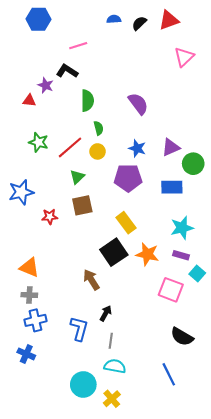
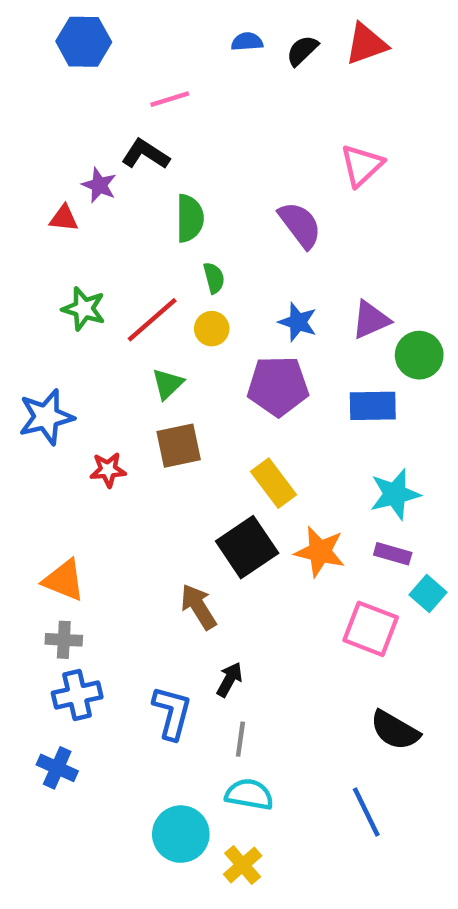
pink triangle: (184, 57) -> (362, 165), moved

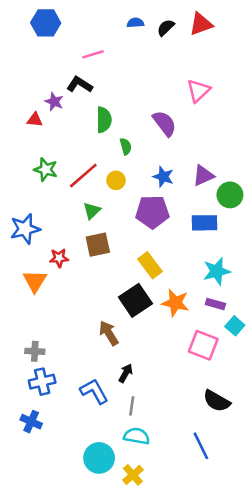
green semicircle: (214, 278) -> (126, 146), moved
orange triangle: (64, 580) -> (35, 281), moved, turned 40
blue L-shape: (172, 713) -> (94, 391), turned -44

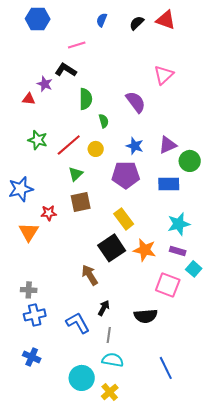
blue semicircle: (135, 23) -> (102, 20), moved, turned -64
red triangle: (201, 24) -> (166, 20), turned 40
black semicircle: (217, 401) -> (146, 316), moved, turned -35
blue cross: (31, 422) -> (32, 357), moved

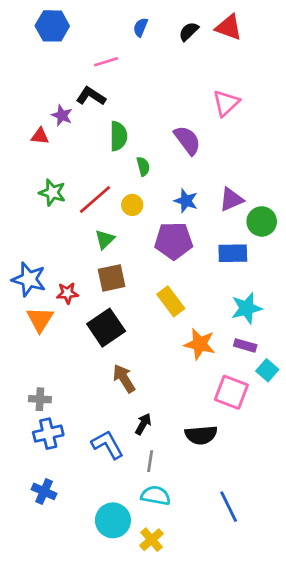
blue star: (21, 189) -> (29, 279), moved, turned 30
black square: (112, 248) -> (106, 328), moved

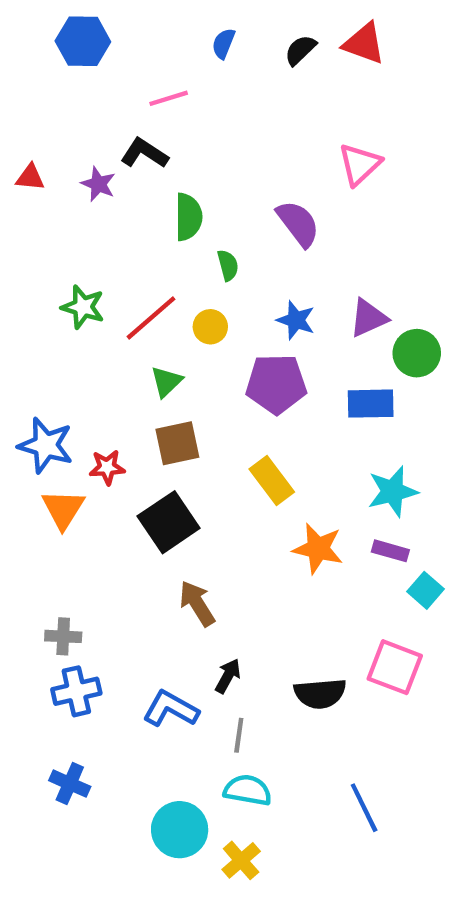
red triangle: (40, 136) -> (30, 177), moved
pink square: (231, 392) -> (395, 667), moved
blue L-shape: (107, 445) -> (171, 709), turned -32

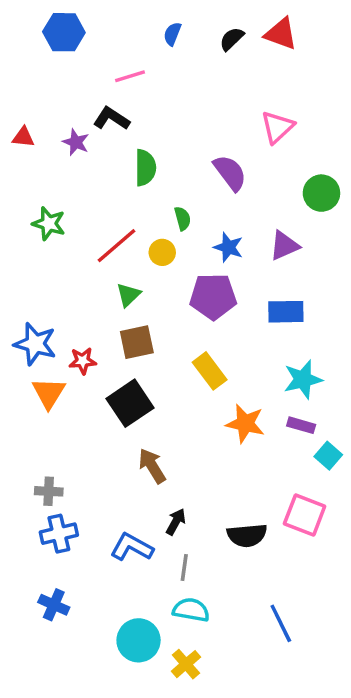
green semicircle: (228, 265) -> (183, 218), moved
green star: (83, 307) -> (49, 224), moved
green circle: (417, 353) -> (321, 193), moved

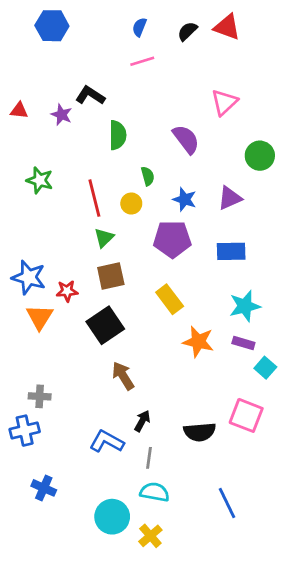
pink line: (130, 76) -> (142, 61), moved
red line: (116, 246) -> (94, 198), turned -63
blue cross: (59, 534) -> (25, 431), moved

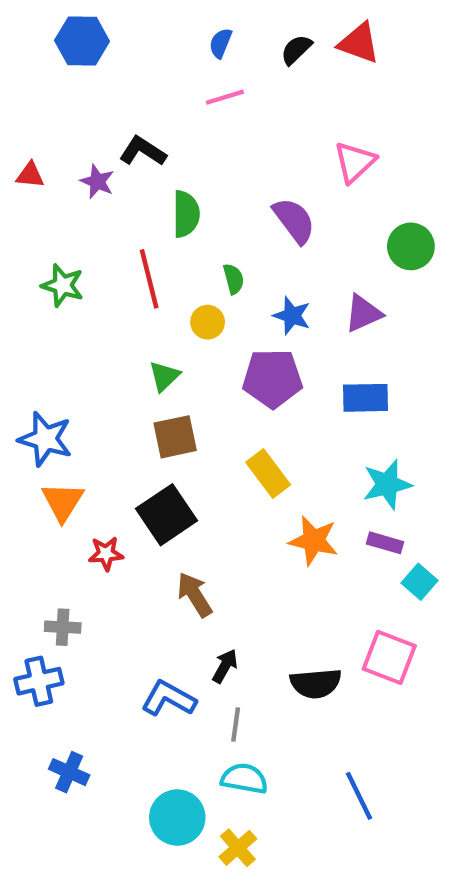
red line: (94, 198) -> (149, 279), moved
red star: (67, 291) -> (106, 554), moved

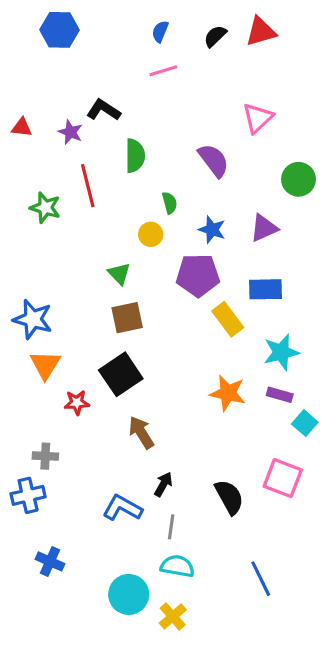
red triangle: (359, 43) -> (261, 31), turned -36
red line: (149, 279) -> (88, 186), moved
green triangle: (164, 376) -> (119, 274), turned -30
yellow rectangle: (268, 474) -> (228, 319), moved
black semicircle: (316, 683) -> (229, 497), turned -114

